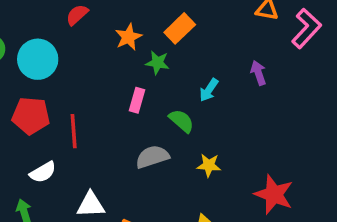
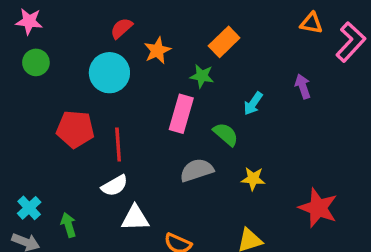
orange star: (128, 37) -> (157, 50), moved
cyan circle: (38, 59) -> (109, 73), moved
pink rectangle: (137, 100) -> (181, 114), size x1.5
white semicircle: (43, 172) -> (115, 186), moved

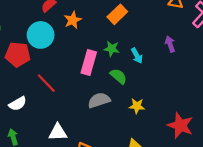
green star: (202, 76) -> (112, 49), moved
cyan arrow: (253, 103) -> (137, 56), turned -63
red pentagon: (75, 129) -> (18, 54), moved
red line: (118, 145) -> (46, 83), turned -40
white semicircle: (115, 186) -> (18, 104), moved

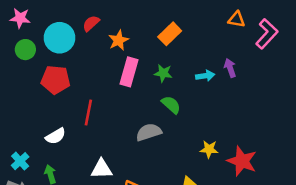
cyan circle: (41, 35) -> (60, 38), moved
cyan arrow: (137, 56) -> (205, 76), moved, turned -70
pink rectangle: (89, 62) -> (129, 72), moved
red line: (46, 83) -> (88, 113), turned 55
yellow star: (137, 106) -> (209, 149), moved

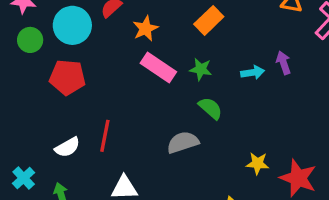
pink rectangle: (129, 72) -> (158, 68), turned -72
red line: (88, 113) -> (105, 136), moved

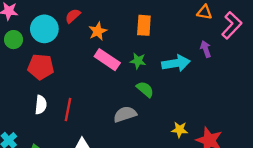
orange rectangle: (209, 20) -> (144, 25), turned -42
purple arrow: (284, 63) -> (206, 49), moved
cyan arrow: (253, 72) -> (176, 63), size x1.6
white semicircle: (67, 147) -> (41, 105), moved, turned -54

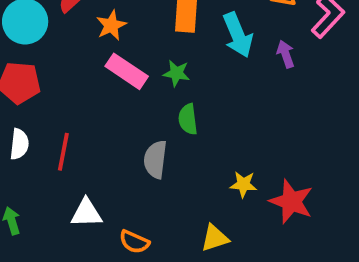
cyan arrow: (176, 63) -> (238, 35), moved, turned 76
green semicircle: (145, 89) -> (188, 119), turned -138
gray semicircle: (125, 114) -> (155, 159), turned -65

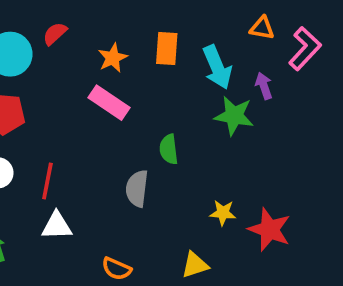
orange star: (111, 25) -> (113, 58), moved
green star: (176, 73) -> (234, 116), moved, size x1.5
white triangle: (86, 213) -> (57, 226), moved

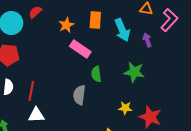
pink rectangle: (109, 103) -> (80, 49), moved
green star: (234, 116) -> (134, 72), moved

